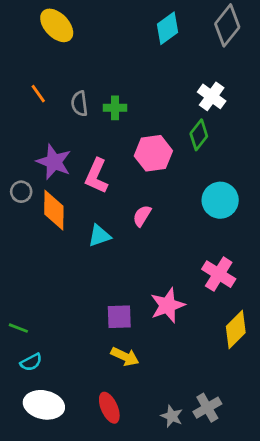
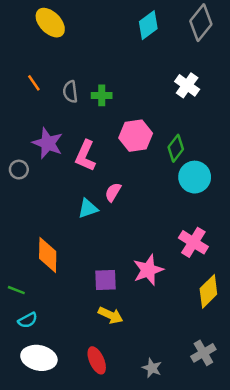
green diamond: (199, 135) -> (176, 148), moved
orange diamond: (54, 210) -> (48, 255), moved
pink semicircle: (142, 216) -> (113, 192), moved
gray cross: (207, 408) -> (203, 353), moved

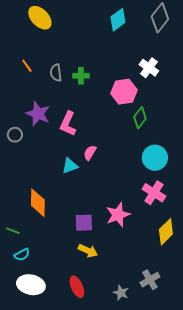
pink hexagon: (136, 136) -> (124, 92), moved
cyan circle: (195, 177) -> (155, 158), moved
gray cross: (203, 353) -> (150, 280), moved

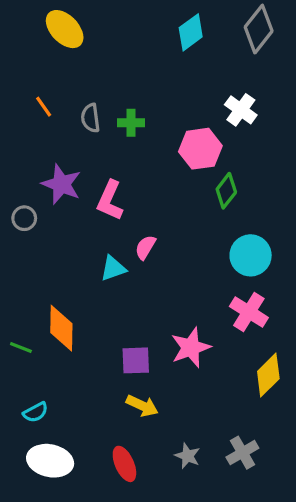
green line: (13, 231) -> (21, 348), moved
gray star: (121, 293) -> (187, 456), moved

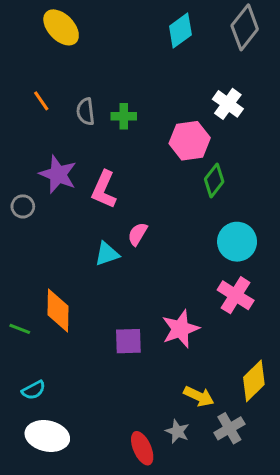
yellow diamond: (268, 375) -> (254, 381), moved
yellow arrow: (142, 406) -> (199, 396), moved
red ellipse: (124, 464) -> (142, 448), moved

